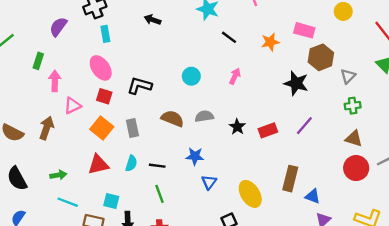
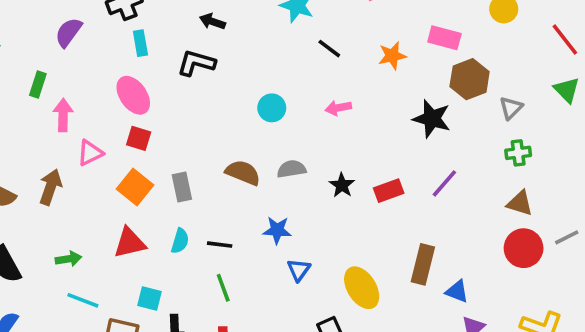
pink arrow: (235, 76) -> (338, 108), turned -126
black L-shape: (140, 86) -> (196, 63), moved

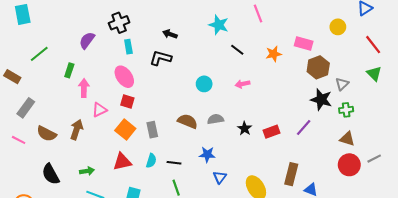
black star: (432, 119) -> (321, 99), moved

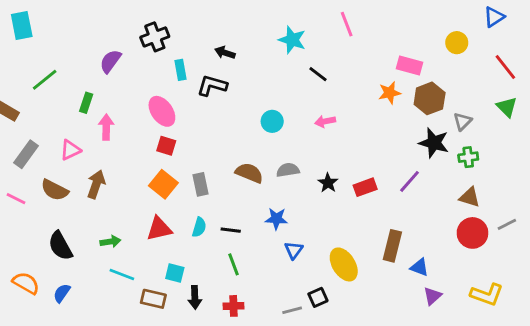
cyan rectangle: (128, 47) -> (181, 70), moved
orange star: (274, 54) -> (389, 93), moved
pink triangle: (99, 110) -> (70, 150), moved

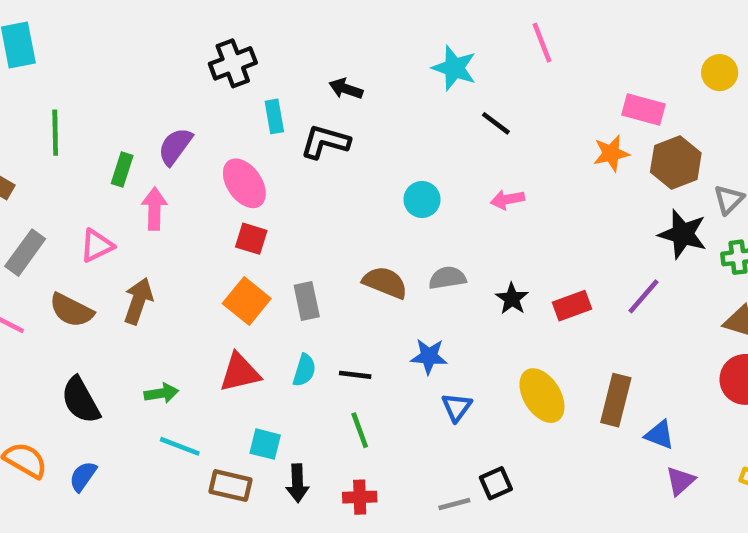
purple semicircle: (110, 61) -> (175, 146), moved
green line: (45, 80) -> (55, 133), turned -52
yellow ellipse: (344, 264) -> (542, 396), moved

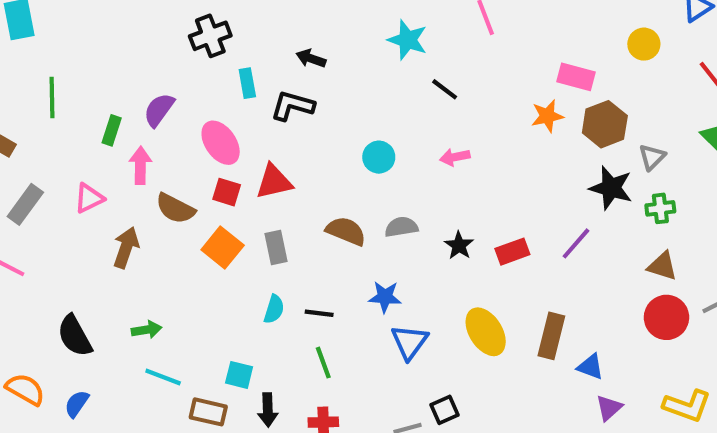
brown semicircle: (71, 310) -> (175, 208), moved
red triangle: (240, 373) -> (274, 182), moved
blue triangle: (457, 407) -> (410, 342), size x1.4

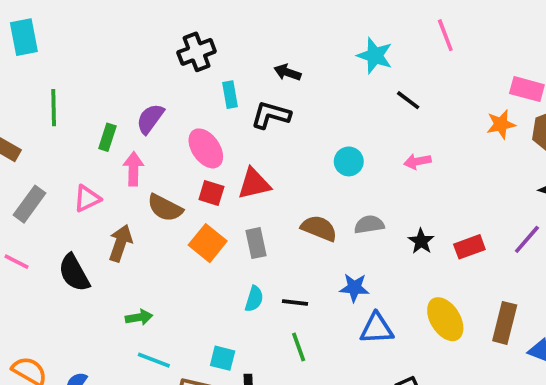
black semicircle: (75, 336) -> (74, 273), moved
blue triangle: (410, 342) -> (377, 328), turned 51

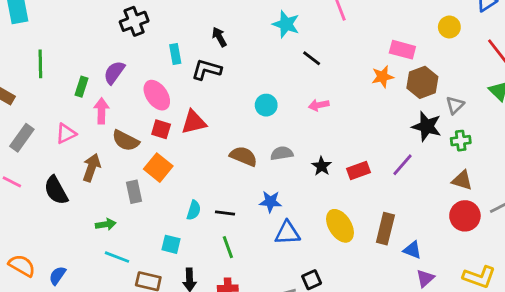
black cross: (197, 52) -> (134, 21), moved
black arrow: (287, 72) -> (219, 37), turned 42
gray rectangle: (256, 243) -> (134, 192), moved
cyan square: (223, 358) -> (171, 244), moved

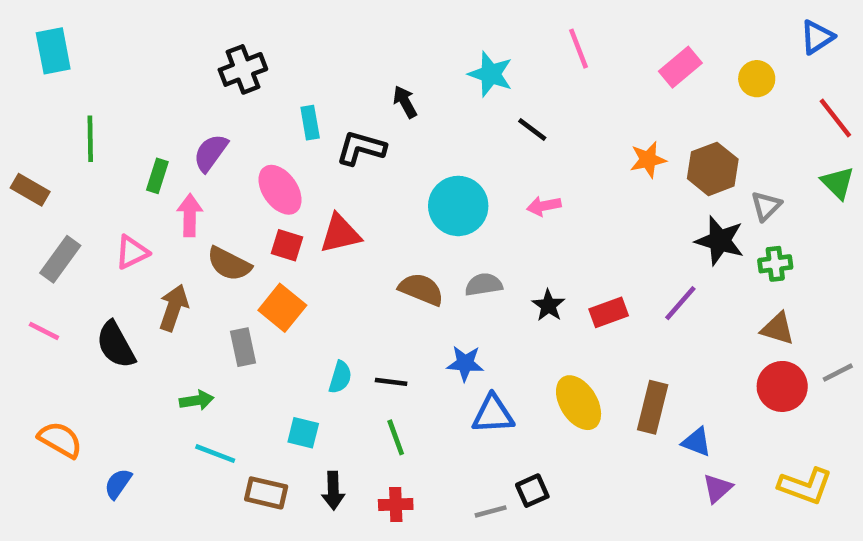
black arrow: (219, 37) -> (405, 102), moved
pink rectangle: (402, 50) -> (680, 67), moved, turned -55
cyan circle: (266, 105) -> (458, 206), size x1.6
orange semicircle: (22, 266) -> (60, 440), moved

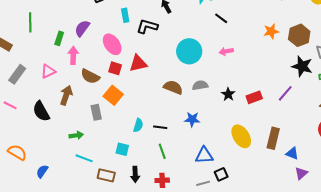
blue triangle: (493, 414) -> (204, 155), moved

